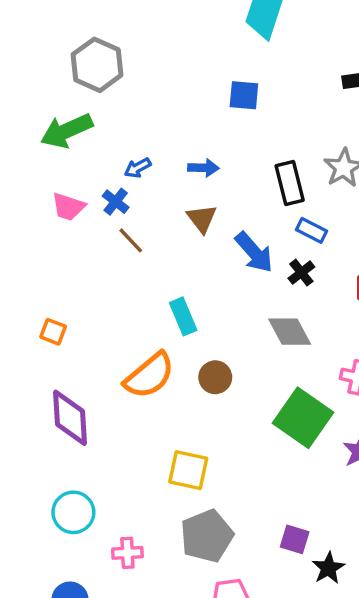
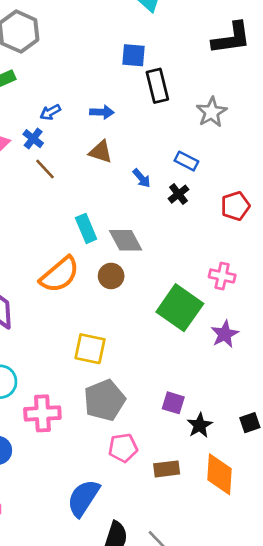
black rectangle: (290, 183) -> (157, 86), moved
brown triangle: (202, 219) -> (101, 152), turned -35
blue arrow: (254, 252) -> (142, 178), size x0.6
gray diamond: (290, 332) -> (126, 240), moved
pink cross: (127, 553) -> (42, 413), size x1.5

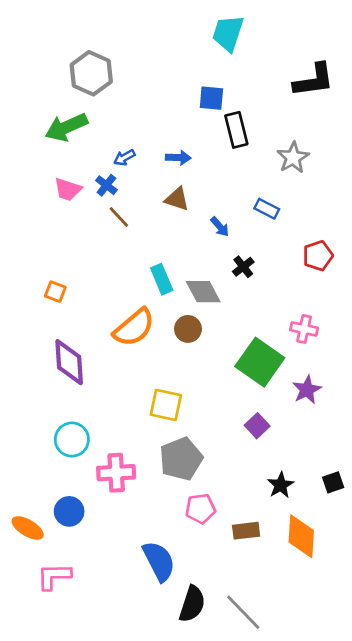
black cross: (178, 194) -> (243, 267), moved
purple square: (173, 403) -> (257, 426), moved, turned 30
blue semicircle: (83, 498) -> (159, 561), turned 120

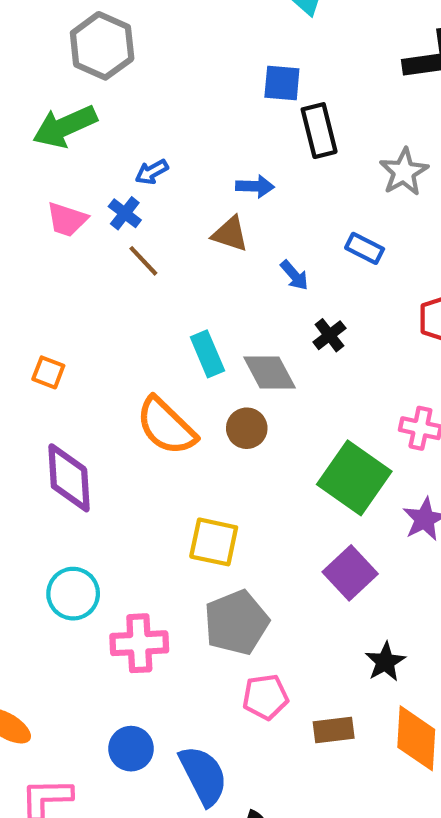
blue arrow: (178, 158) -> (255, 186), moved
orange semicircle: (134, 328) -> (166, 426), turned 84
purple square: (257, 426) -> (350, 573), size x1.4
blue circle: (69, 511) -> (131, 749), moved

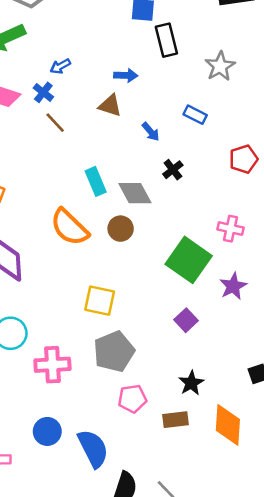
purple square: (350, 573) -> (186, 320), size x0.7
black star: (385, 662) -> (191, 383), moved

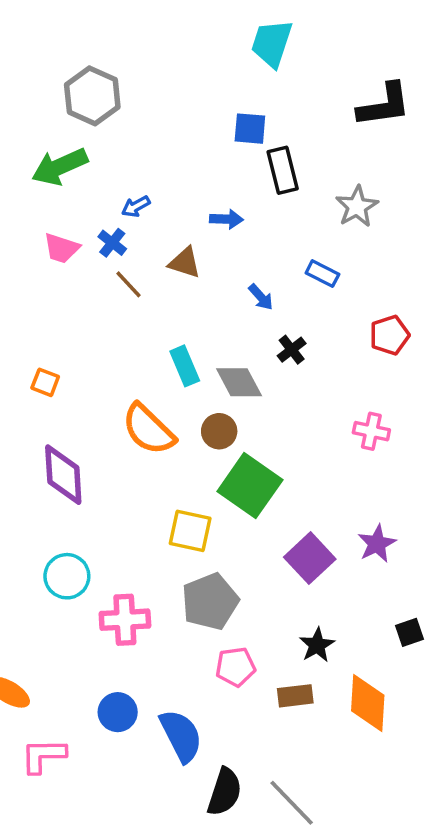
brown triangle: (110, 106) -> (185, 263), moved
green square: (189, 260) -> (250, 486), moved
purple star: (233, 286) -> (377, 544), moved
purple square: (186, 320) -> (310, 558), size x1.5

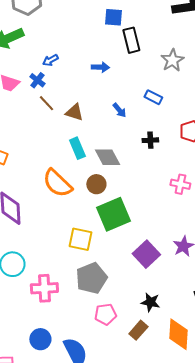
brown triangle: (185, 263) -> (74, 112), moved
black cross: (292, 350) -> (150, 140), moved, turned 35
green square: (250, 486) -> (113, 214), turned 32
black star: (317, 645) -> (150, 302), turned -30
brown rectangle: (295, 696) -> (138, 330), turned -42

